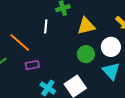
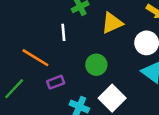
green circle: (86, 54) -> (96, 65), moved

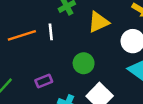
orange line: (35, 58) -> (22, 35), moved, turned -48

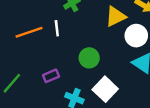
yellow triangle: (98, 22) -> (116, 17), moved

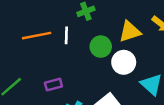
white circle: (136, 36) -> (124, 62), moved
green circle: (89, 58) -> (101, 47), moved

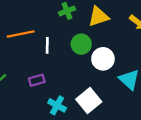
yellow triangle: (130, 32) -> (98, 17), moved
white line: (66, 35) -> (47, 45), moved

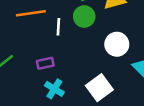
green circle: (81, 44) -> (84, 17), moved
cyan cross: (57, 105) -> (54, 89), moved

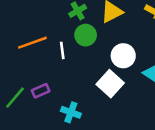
purple rectangle: (45, 63) -> (41, 91), moved
white square: (99, 88) -> (110, 84), moved

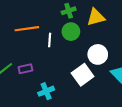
cyan cross: (71, 112) -> (46, 91), turned 35

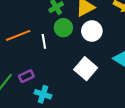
white circle: (98, 54) -> (92, 31), moved
cyan cross: (46, 91) -> (43, 94), moved, turned -35

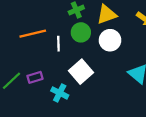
white square: (86, 69) -> (81, 72), moved
cyan cross: (43, 94) -> (60, 93), moved

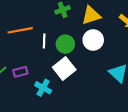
green circle: (81, 32) -> (65, 44), moved

